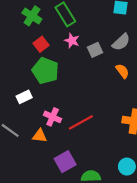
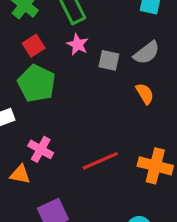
gray square: (95, 50) -> (109, 60), turned 32
red line: (81, 122) -> (100, 161), moved

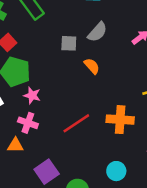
pink star: (78, 44) -> (32, 95), moved
orange semicircle: (145, 94) -> (92, 66), moved

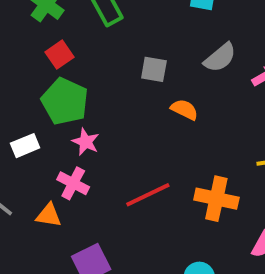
gray semicircle: (97, 32) -> (220, 58), moved
orange semicircle: (92, 66) -> (184, 110), turned -30

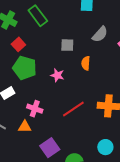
orange semicircle: (184, 110) -> (86, 63), turned -104
pink star: (86, 142) -> (57, 75), moved

